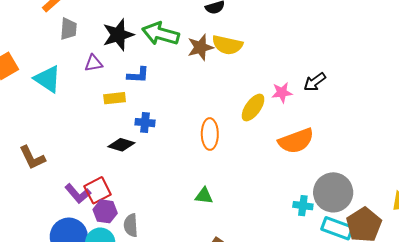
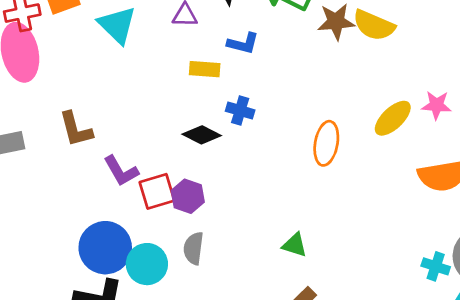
purple L-shape: (78, 194) -> (121, 171), moved
green triangle: (204, 196) -> (295, 245), moved
purple hexagon: (105, 211) -> (188, 196), moved

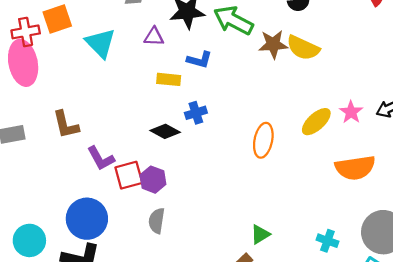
pink star: (437, 105) -> (351, 112), turned 30
blue cross: (240, 111) -> (196, 113), turned -35
green triangle: (295, 245) -> (260, 234), moved, turned -50
cyan circle: (147, 264) -> (29, 240), moved
cyan cross: (436, 266) -> (327, 241), moved

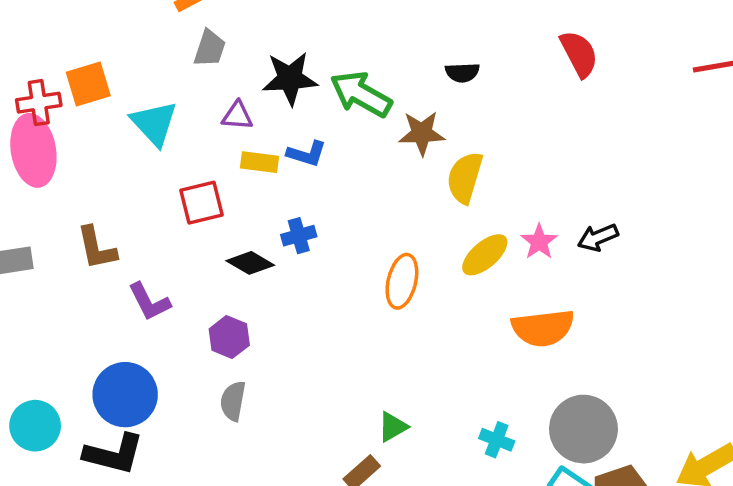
yellow semicircle: (303, 48) -> (465, 178), moved, turned 80
yellow rectangle: (169, 79) -> (260, 162), moved
red square: (129, 175) -> (201, 203), moved

